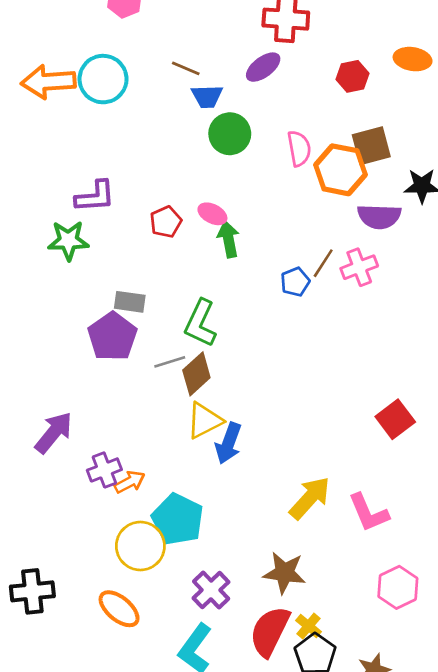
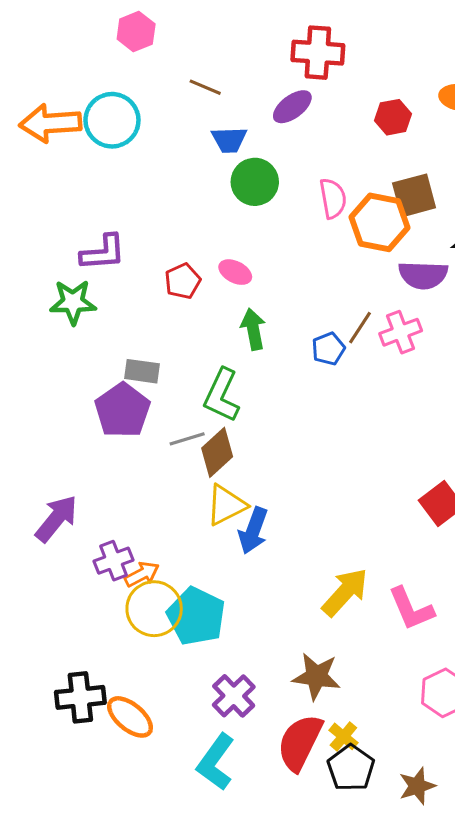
brown line: (186, 68) -> (205, 87), moved
green arrow: (228, 239) -> (253, 329), moved
yellow circle: (140, 546) -> (154, 609), moved
black cross: (32, 591) -> (80, 697), moved

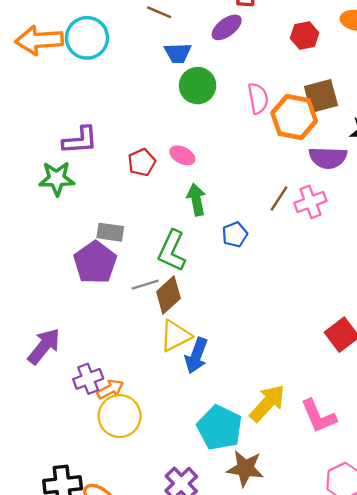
blue pentagon: (328, 349) -> (235, 235), moved
cyan pentagon: (196, 616) -> (220, 428), moved

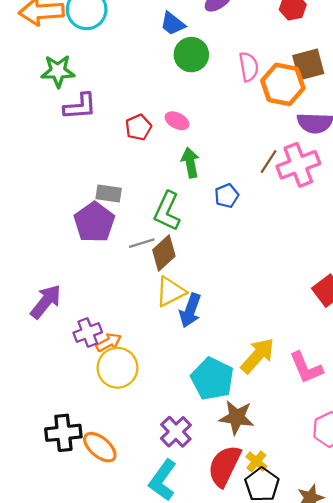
blue trapezoid: (178, 53) -> (173, 24), turned 40
green star: (57, 179) -> (58, 71), moved
pink cross: (310, 202) -> (298, 165), size x1.4

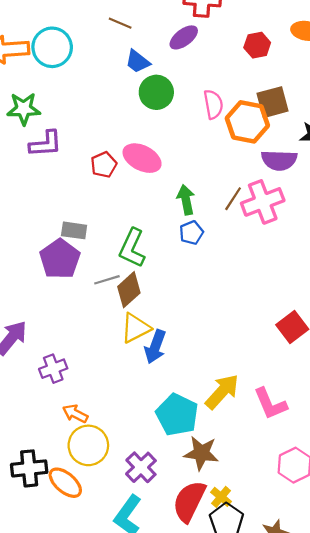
pink ellipse: (177, 121) -> (142, 158), size x1.6
green arrow: (190, 163) -> (186, 200), moved
orange arrow: (109, 342) -> (75, 414), moved, turned -125
yellow circle: (117, 368) -> (88, 445), moved

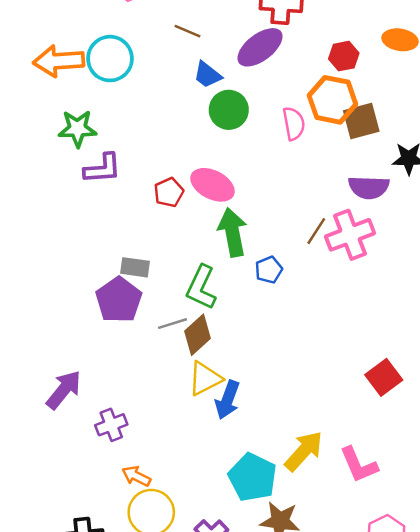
purple ellipse: (184, 37) -> (260, 47), size x1.4
orange hexagon: (247, 122) -> (332, 100), moved
green arrow: (186, 200) -> (232, 232), moved, size x1.4

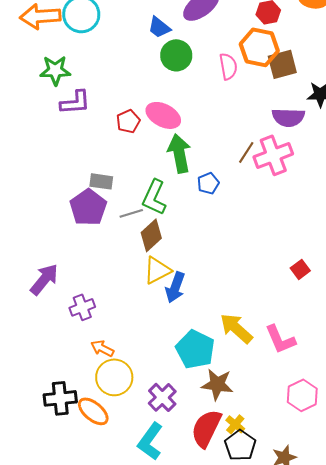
gray line: (172, 324) -> (131, 213), moved
red square: (384, 377) -> (300, 269), size x0.7
yellow arrow: (304, 451) -> (236, 328), turned -90

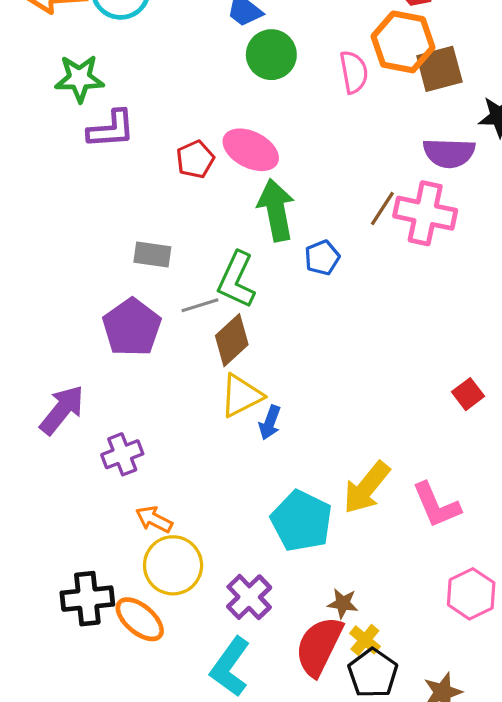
pink cross: (273, 155) -> (425, 213), turned 33
purple pentagon: (88, 207) -> (132, 327), moved
blue arrow: (175, 287) -> (270, 423), size x0.7
yellow arrow: (236, 328) -> (367, 488), turned -93
brown star: (217, 384) -> (343, 603), moved, size x0.6

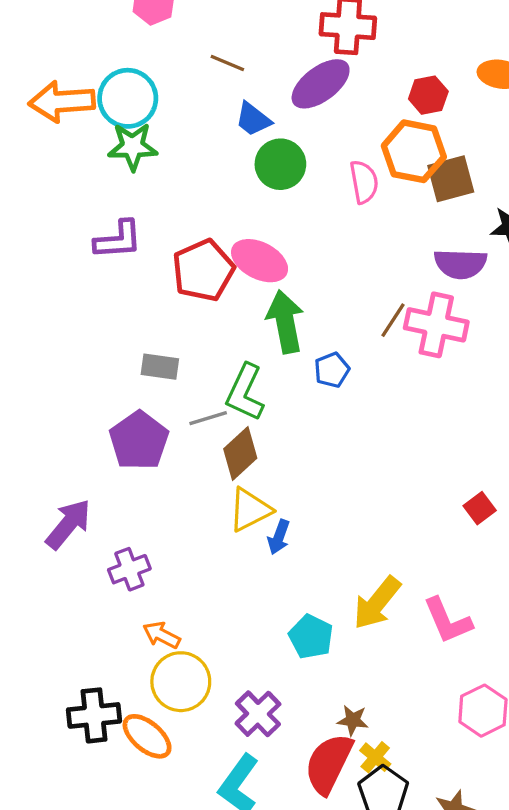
green star: (79, 78) -> (133, 147), moved
red pentagon: (195, 159) -> (203, 270), size x1.6
cyan pentagon: (301, 521) -> (311, 637), size x0.7

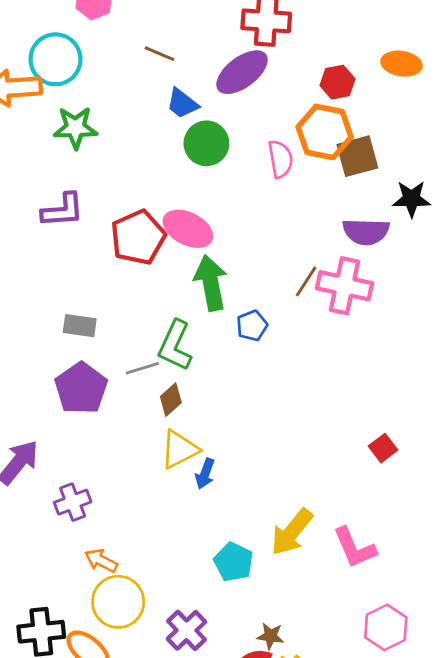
cyan circle: (128, 98) -> (55, 59), moved
gray rectangle: (160, 367) -> (80, 326), moved
brown diamond: (240, 453) -> (171, 400), size x0.7

